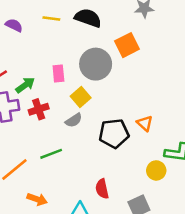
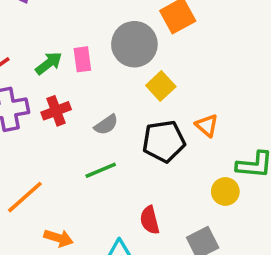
green arrow: (25, 85) -> (49, 63), moved
yellow square: (81, 97) -> (161, 86), moved
green line: (51, 154) -> (101, 170), moved

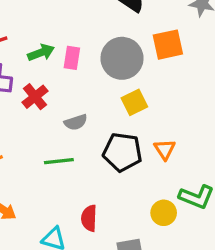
red cross: (56, 111) -> (35, 97), turned -35

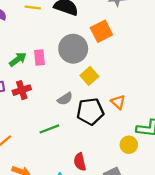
red cross: (35, 97) -> (22, 90), turned 36
gray semicircle: (76, 122) -> (65, 99), moved

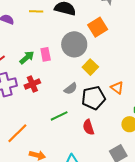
red semicircle: (80, 162) -> (88, 127), moved

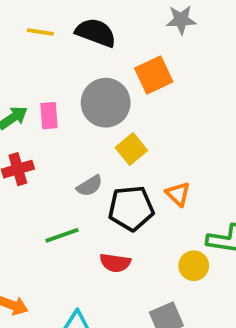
red semicircle: (88, 127) -> (115, 263), turned -70

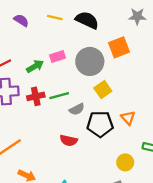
pink rectangle: (49, 116) -> (58, 57), moved, turned 72
green line: (62, 235) -> (59, 96), moved
red semicircle: (115, 263) -> (69, 140), moved
yellow circle: (194, 266) -> (125, 162), moved

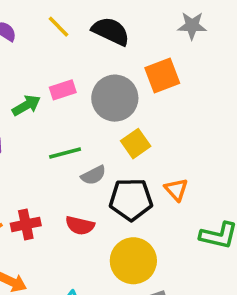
yellow line: (55, 17) -> (58, 27), turned 32
red cross: (36, 96) -> (26, 224), moved
yellow circle: (125, 162) -> (133, 261), moved, size x1.6

